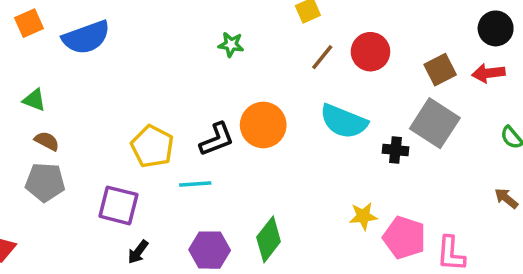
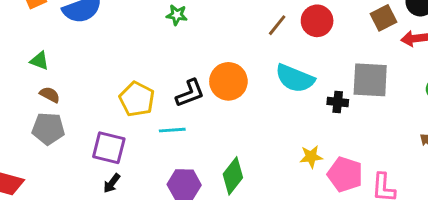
green star: (231, 45) -> (177, 15), moved
brown square: (440, 70) -> (383, 18), moved
gray square: (435, 123) -> (370, 80), turned -30
black arrow: (138, 252) -> (112, 183), moved

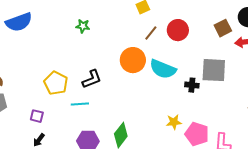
orange circle: (228, 81) -> (133, 60), moved
purple square: (109, 148) -> (37, 116), size x0.6

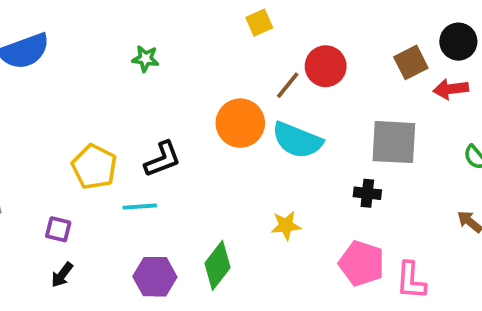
brown line: (151, 33) -> (288, 85), moved
black cross: (192, 85) -> (367, 193), moved
yellow star: (174, 122) -> (286, 226), moved

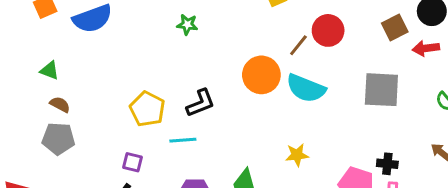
black cross: (367, 193) -> (387, 164), moved
purple square: (58, 229) -> (132, 162), moved

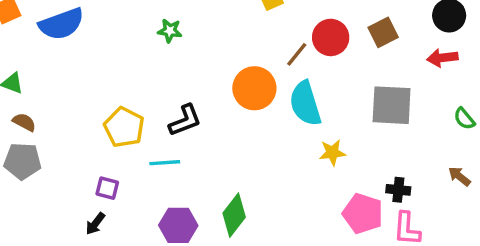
brown square: (395, 27) -> (383, 32), moved
cyan semicircle: (306, 88) -> (305, 103), turned 51
yellow star: (297, 155) -> (332, 153), moved

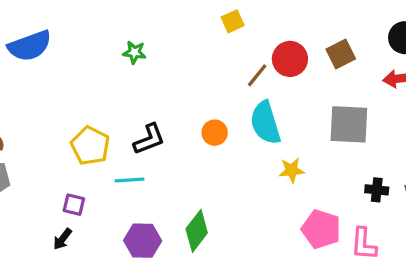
orange circle: (254, 88) -> (215, 133), moved, size x0.6
black cross: (398, 190) -> (377, 190), moved

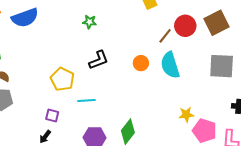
brown square: (341, 54) -> (217, 23), size x1.4
orange circle: (215, 133) -> (141, 63), moved
black L-shape: (149, 139) -> (99, 60), moved
yellow star: (292, 170) -> (186, 115), moved

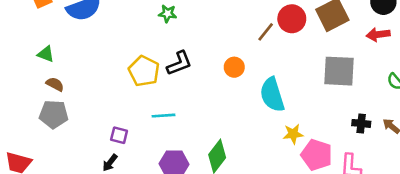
cyan semicircle: (170, 65) -> (272, 95), moved
yellow pentagon: (62, 79) -> (144, 71), moved

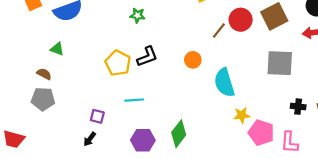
green triangle: (46, 54) -> (57, 49), moved

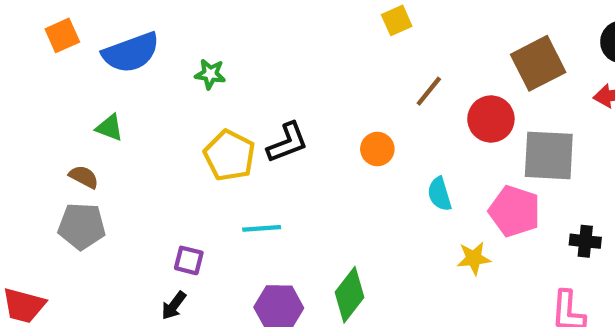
green star: (137, 15) -> (210, 74), moved
red circle: (241, 20) -> (491, 119), moved
cyan semicircle: (224, 83) -> (440, 194), size x0.6
pink pentagon: (261, 133) -> (515, 211), moved

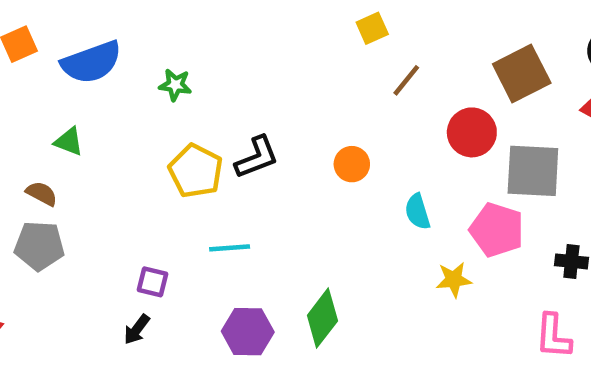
brown line: (429, 91) -> (406, 80), moved

